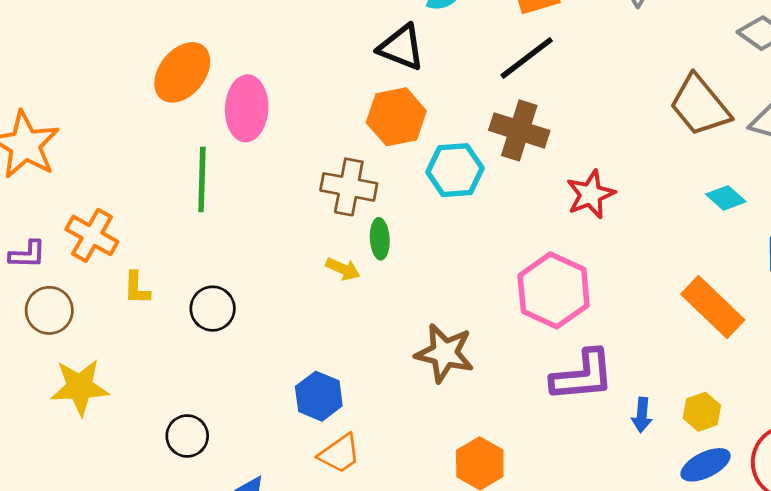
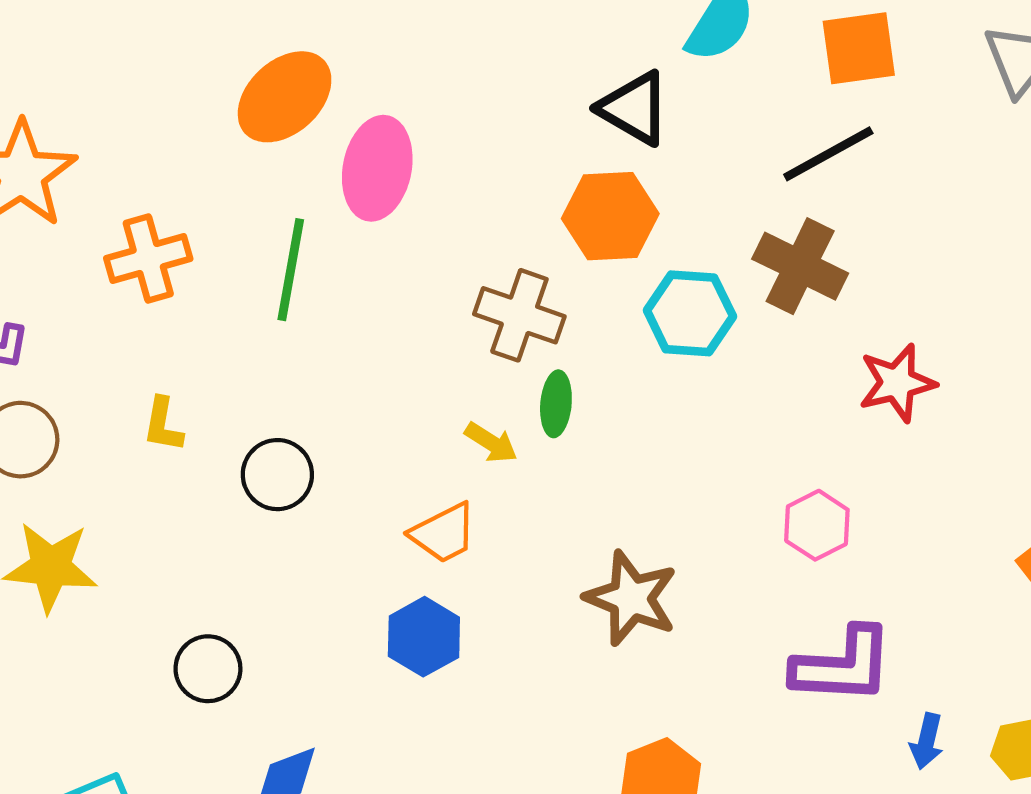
orange cross: (92, 235) -> (148, 258), moved, turned 36
pink hexagon: (554, 290) -> (817, 525), size x0.6
orange trapezoid: (340, 454) -> (443, 533), moved

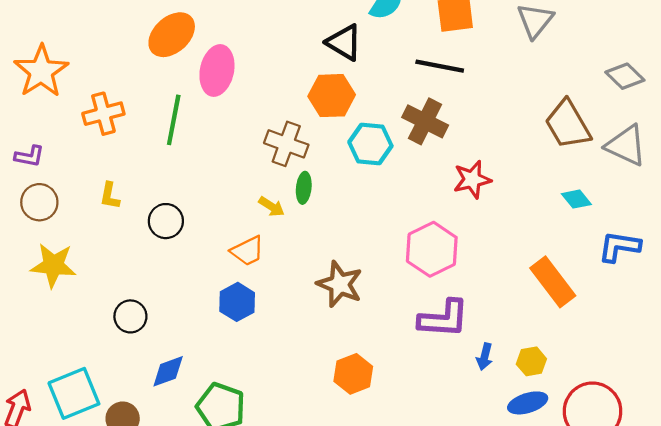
black line: (828, 154) -> (440, 66), turned 39
pink hexagon: (817, 525) -> (432, 249), size x1.6

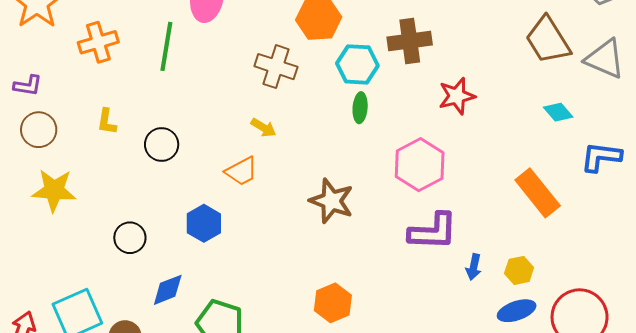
brown cross: (425, 121) -> (410, 41), turned -33
green ellipse: (304, 188) -> (360, 108), moved
blue hexagon: (237, 302) -> (204, 223), moved
orange hexagon: (353, 374) -> (333, 303), moved

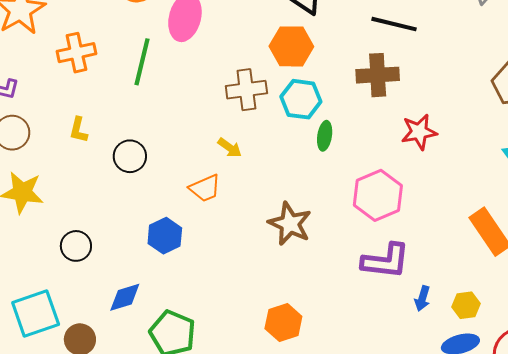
cyan hexagon: (357, 64) -> (301, 99), moved
brown cross: (276, 67) -> (246, 90), turned -30
black circle: (130, 238) -> (76, 246), moved

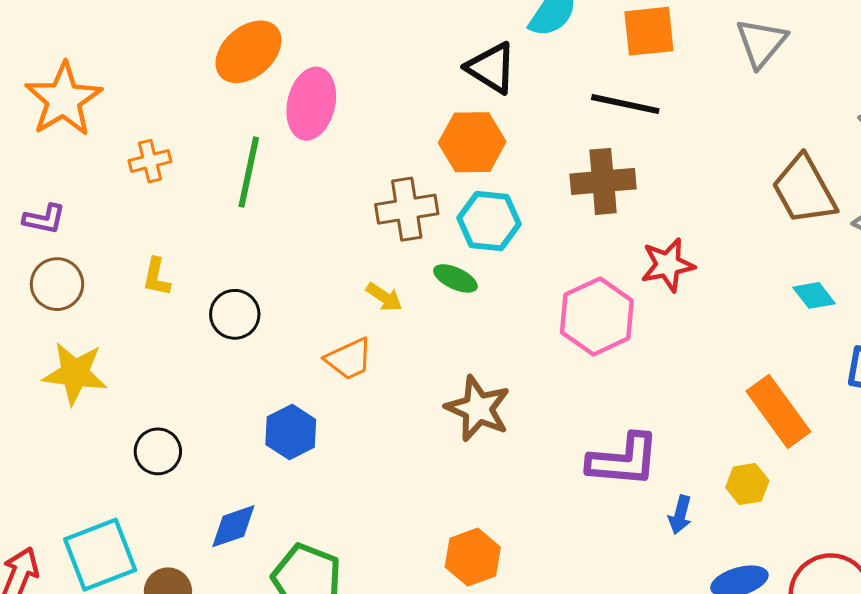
orange cross: (76, 53) -> (150, 161), size x0.7
green ellipse: (325, 136) -> (455, 278), moved, turned -72
pink hexagon: (378, 195) -> (597, 316), moved
yellow hexagon: (466, 305) -> (747, 484), moved

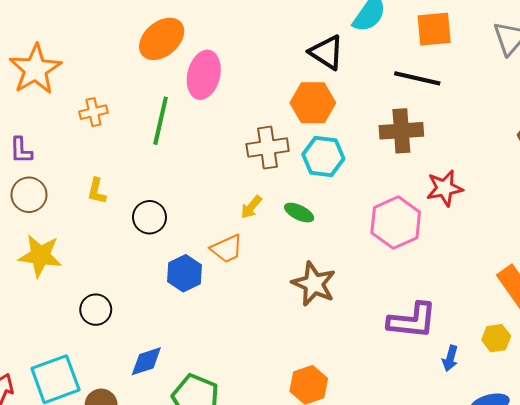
purple L-shape: (44, 219) -> (21, 150), turned 76
green ellipse: (455, 278) -> (299, 213), moved
yellow arrow: (384, 297) -> (251, 207), turned 95
blue hexagon: (291, 432) -> (185, 273), moved

